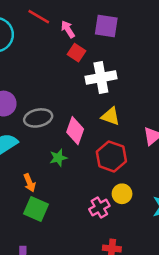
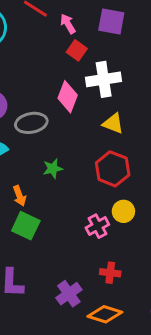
pink diamond: (75, 131) -> (68, 97), moved

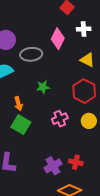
white cross: (104, 79) -> (84, 29), size x0.6
pink cross: (97, 226) -> (60, 119), moved
purple cross: (69, 294) -> (53, 166), moved

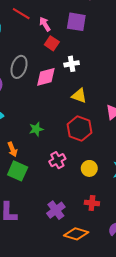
pink diamond: (58, 39) -> (46, 77), turned 55
gray ellipse: (31, 54) -> (19, 67), moved, turned -60
yellow circle: (89, 121) -> (89, 168), moved
red cross: (76, 162) -> (92, 203), moved

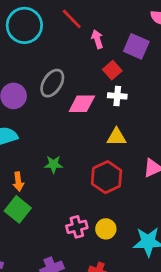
red square: (52, 43) -> (112, 70), moved
yellow triangle: (79, 96) -> (116, 137), turned -35
pink cross: (57, 160) -> (77, 227), moved

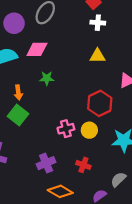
pink diamond: (82, 104) -> (37, 49), moved
red hexagon: (107, 177) -> (100, 103), moved

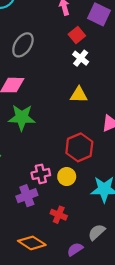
white cross: (98, 23) -> (81, 58), turned 32
green star: (47, 78) -> (22, 117), size x1.6
purple cross: (46, 163) -> (27, 196), moved

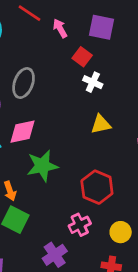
red hexagon: (79, 147) -> (97, 187), moved
yellow circle: (67, 177) -> (121, 232), moved
purple cross: (27, 196) -> (55, 255), moved

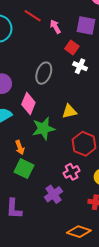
gray ellipse: (24, 83) -> (44, 73), moved
yellow triangle: (101, 124) -> (69, 111), moved
pink diamond: (22, 132) -> (28, 103), turned -55

